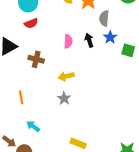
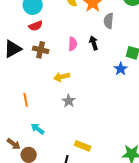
blue star: (110, 37) -> (121, 69), moved
brown cross: (36, 59) -> (41, 50), moved
yellow arrow: (66, 76) -> (62, 77), moved

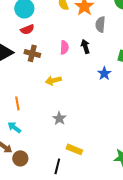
blue star: (121, 69) -> (104, 73), moved
gray star: (69, 101) -> (59, 118), moved
cyan arrow: (38, 129) -> (14, 127), moved

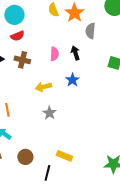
blue star: (104, 73) -> (72, 80), moved
gray star: (59, 118) -> (49, 113), moved
brown circle: (20, 158) -> (25, 157), moved

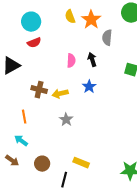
brown cross: (22, 60) -> (39, 90), moved

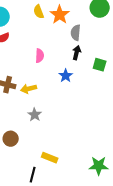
black arrow: (92, 60) -> (77, 53), moved, turned 32
blue star: (89, 87) -> (66, 76), moved
brown circle: (42, 164) -> (11, 139), moved

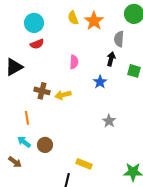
gray semicircle: (76, 33) -> (119, 39), moved
gray star: (35, 115) -> (109, 121), moved

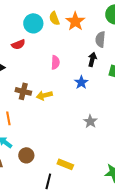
cyan circle: (34, 23) -> (33, 23), moved
brown circle: (45, 145) -> (26, 155), moved

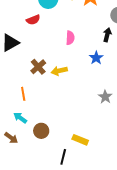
brown cross: (23, 91) -> (38, 67), turned 35

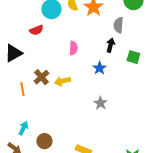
orange line: (23, 94) -> (22, 89), moved
gray star: (105, 97) -> (100, 103), moved
cyan arrow: (20, 118) -> (23, 128), turned 80

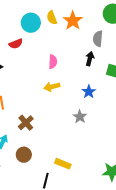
blue star: (99, 68) -> (89, 92), moved
brown cross: (41, 77) -> (26, 123), moved
yellow arrow: (62, 81) -> (52, 87), moved

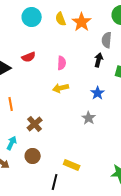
cyan circle: (31, 23) -> (32, 17), moved
red semicircle: (16, 44) -> (29, 57), moved

